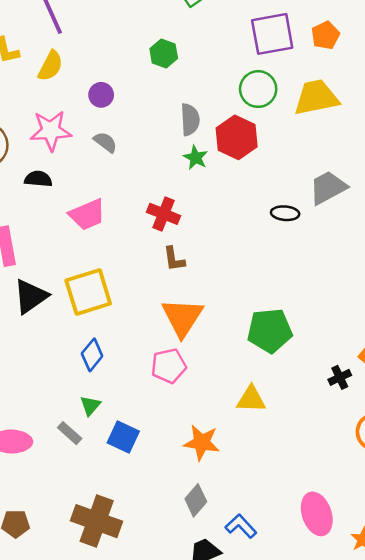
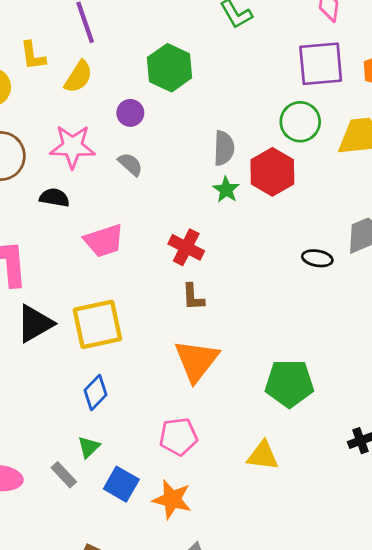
green hexagon: (164, 53) -> (170, 68), moved, size x1.5
pink pentagon: (169, 366) -> (178, 437), moved
orange star: (202, 443) -> (172, 499), moved

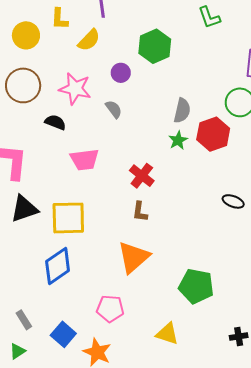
blue diamond: (95, 392) -> (58, 266), size x1.5
green triangle: (89, 447) -> (17, 351), moved

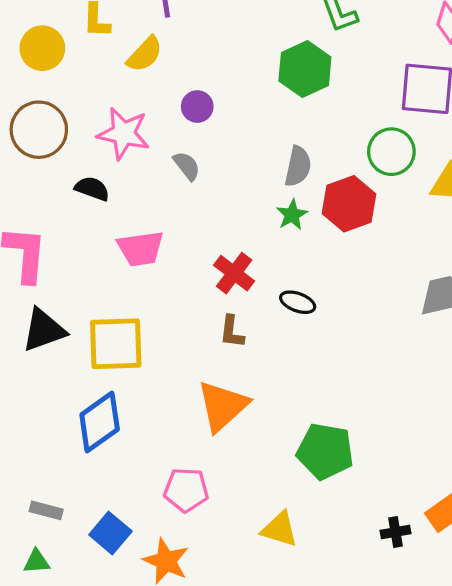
green hexagon: (155, 46) -> (305, 69), moved
black ellipse: (233, 201) -> (298, 302), moved
gray rectangle: (24, 320) -> (46, 510), turned -42
green triangle: (17, 351) -> (37, 562), turned 30

